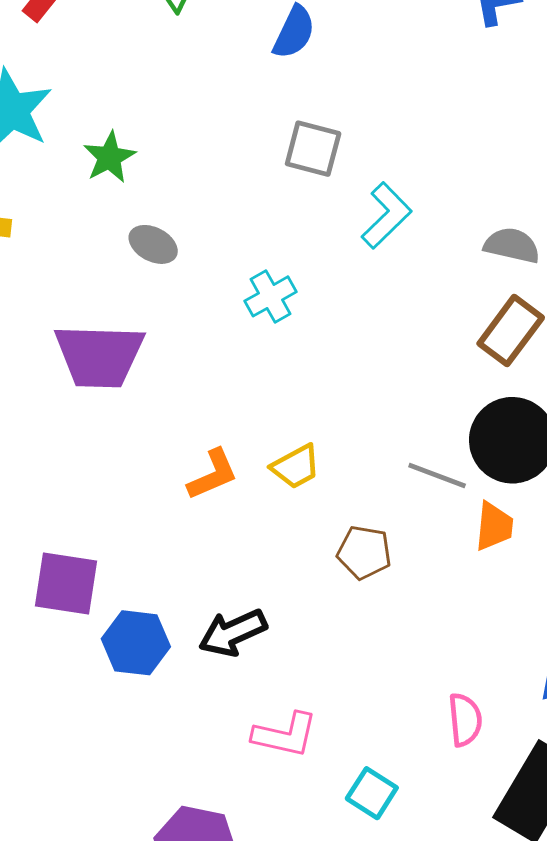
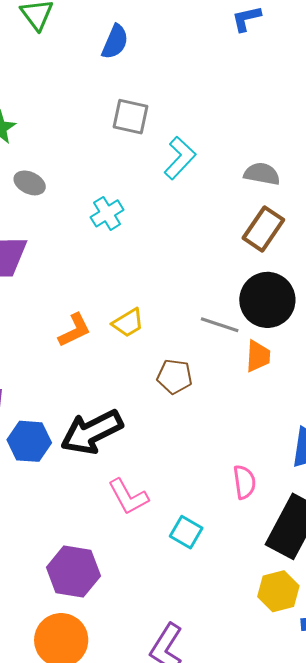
black arrow: (233, 633) -> (92, 432), size x1.4
pink L-shape: (285, 735) -> (128, 497), turned 51

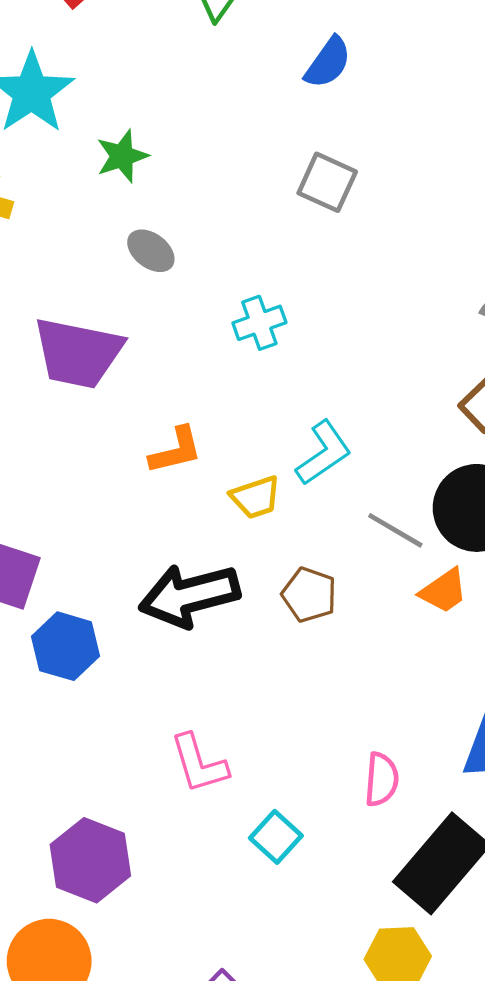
cyan L-shape: (180, 158) -> (324, 453), moved
orange L-shape: (74, 330) -> (176, 451), moved
orange trapezoid: (258, 356) -> (444, 591), turned 40
black arrow: (92, 432) -> (189, 595), moved

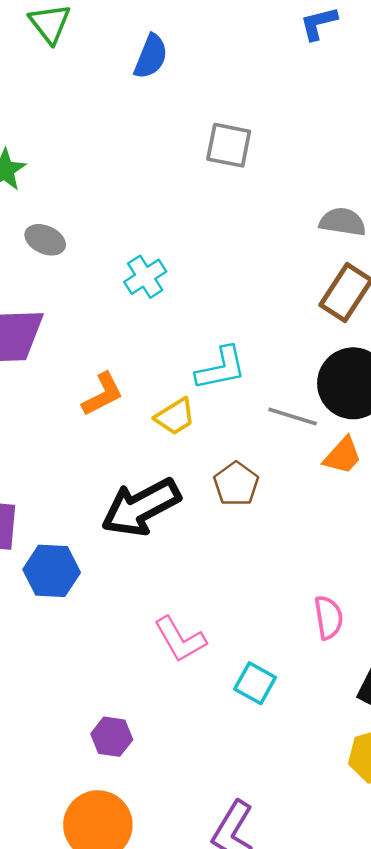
gray square: (327, 182) -> (229, 145), moved
cyan L-shape: (324, 453) -> (221, 368), turned 36
brown pentagon: (309, 595) -> (236, 484), turned 30
purple hexagon: (90, 860) -> (112, 737), size x0.6

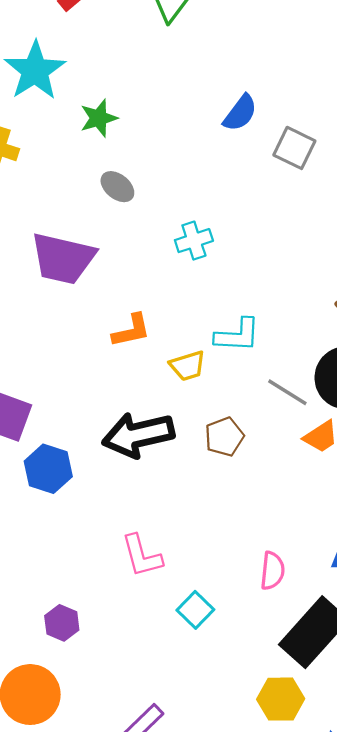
blue semicircle: (151, 57) -> (240, 113), moved

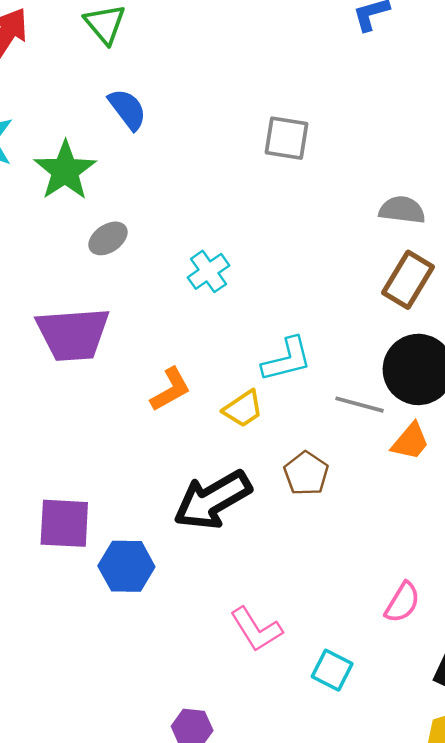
blue semicircle: (240, 113) -> (127, 109), moved, turned -57
green star: (99, 118) -> (65, 171), size x1.4
gray ellipse: (117, 187) -> (108, 238), turned -56
pink semicircle: (272, 571) -> (402, 602), turned 42

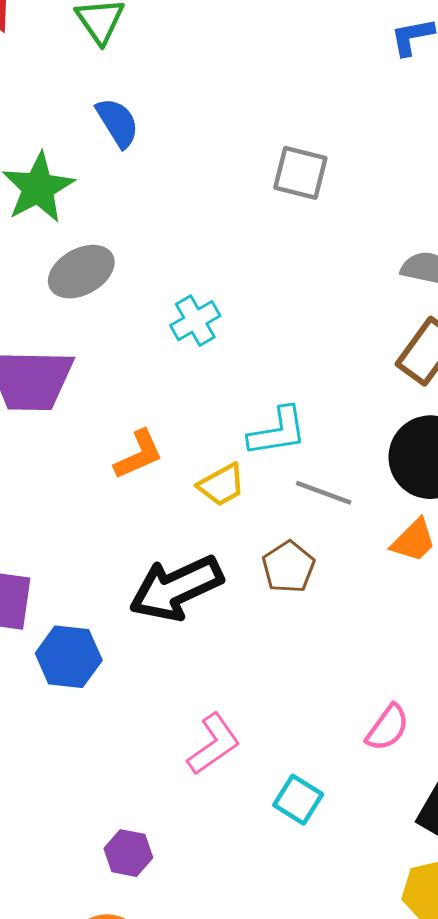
gray ellipse: (108, 238) -> (81, 272), size x1.4
gray line: (360, 405) -> (324, 493), moved
pink L-shape: (256, 629) -> (214, 744), turned -98

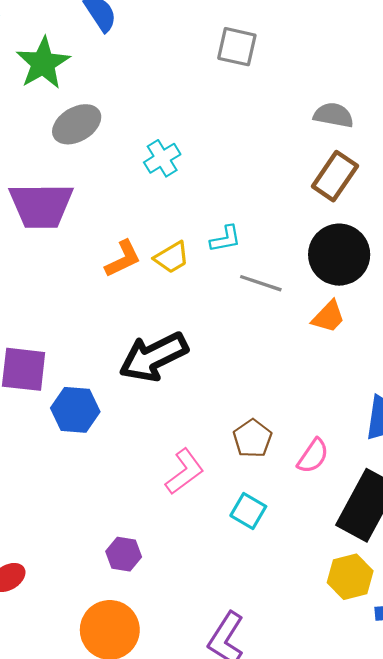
cyan L-shape: (278, 432) -> (225, 239), size x0.7
yellow trapezoid: (221, 485) -> (172, 257), moved
brown pentagon: (288, 567) -> (252, 438), moved

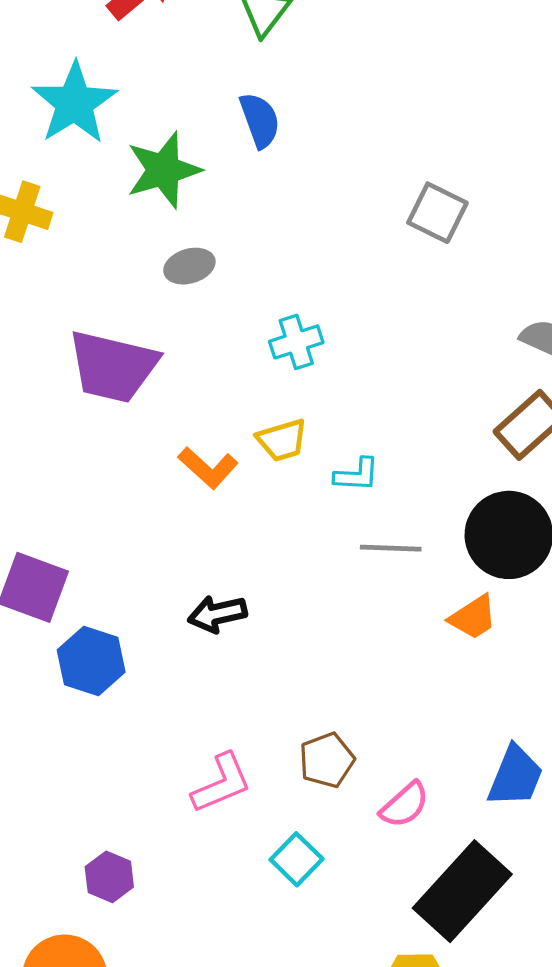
gray ellipse: (77, 124) -> (189, 266), size x0.7
yellow trapezoid: (172, 257) -> (282, 440), moved
orange L-shape: (123, 259) -> (208, 468), turned 54
gray line: (261, 283) -> (391, 548), turned -30
black arrow: (153, 357) -> (217, 614), size x0.6

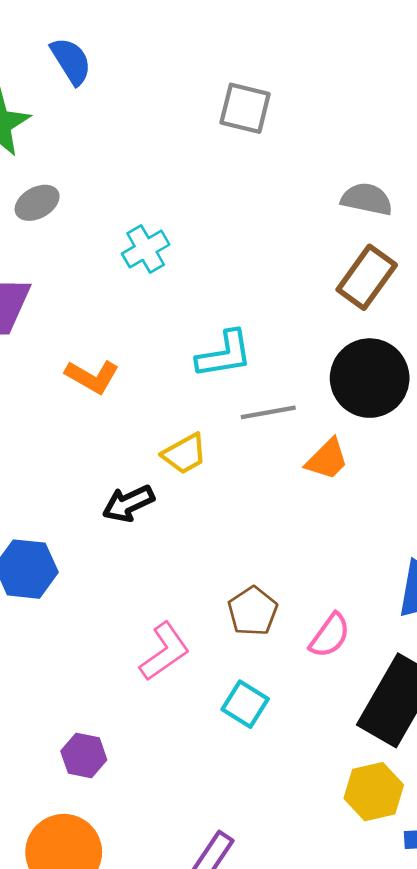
yellow trapezoid: (282, 440) -> (184, 454), moved
cyan L-shape: (357, 475) -> (224, 354), size x1.4
orange trapezoid: (473, 617) -> (327, 459), moved

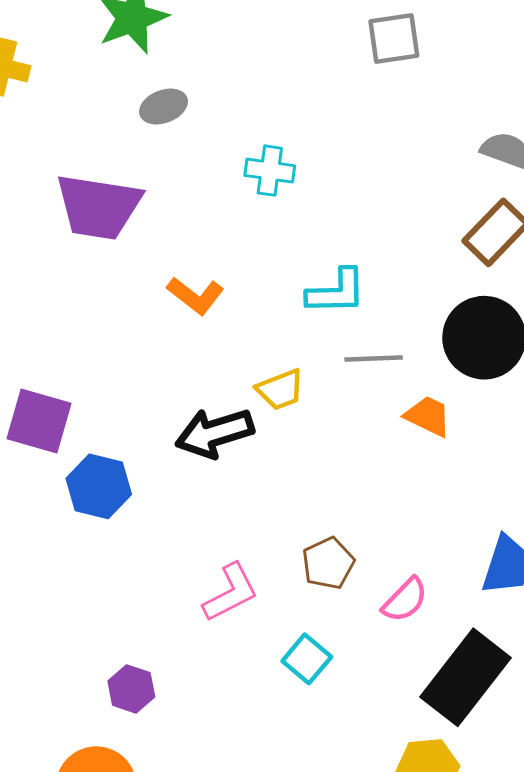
gray square: (245, 108) -> (394, 38), turned -30
cyan cross: (146, 249) -> (270, 171), turned 30
orange trapezoid: (327, 459) -> (428, 416), turned -117
black arrow: (128, 503) -> (215, 433), size x1.4

